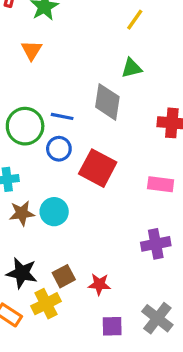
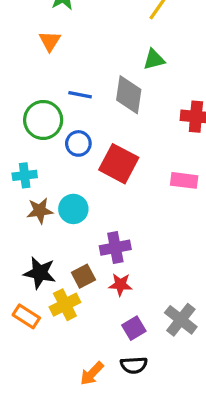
blue line: (62, 116) -> (80, 95), moved
purple cross: (156, 244) -> (115, 248), moved
purple square: (112, 326) -> (134, 328), turned -30

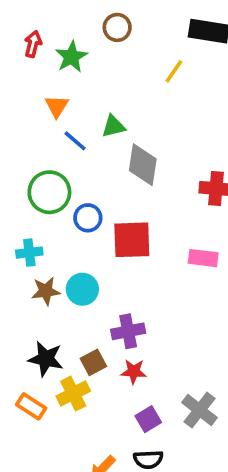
green triangle: (154, 60) -> (113, 126), moved
blue line: (80, 95) -> (75, 141), moved, turned 30
red square: (119, 164) -> (132, 240), turned -30

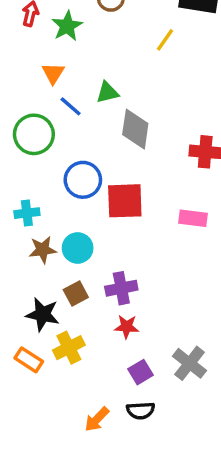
green circle: (49, 192) -> (34, 134), moved
blue circle: (88, 218) -> (83, 180), size x1.4
brown square: (93, 362) -> (76, 293), moved

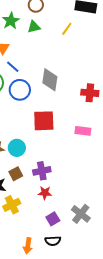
green triangle: (107, 92) -> (34, 27), moved
blue circle: (83, 180) -> (20, 90), moved
orange arrow: (97, 419) -> (28, 246), turned -35

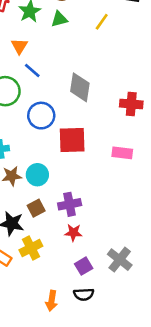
blue circle: (20, 90) -> (41, 116), moved

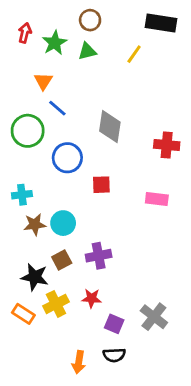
red square: (72, 140) -> (101, 185), size x0.6
red star: (73, 233) -> (91, 298), moved
purple square: (84, 266) -> (114, 324), turned -36

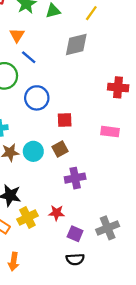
gray diamond: (110, 127) -> (76, 44), moved, turned 68
purple cross: (99, 256) -> (75, 178), moved
brown square: (62, 260) -> (60, 149), moved
gray cross: (154, 317) -> (108, 228), turned 30
orange arrow: (79, 362) -> (14, 262), moved

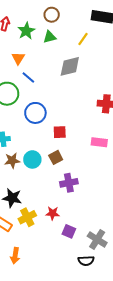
gray cross: (108, 228) -> (97, 239), moved, turned -36
black semicircle: (75, 259) -> (86, 261), moved

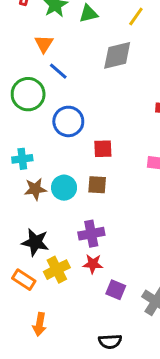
brown square: (56, 157) -> (97, 185), turned 32
purple cross: (69, 183) -> (91, 234), moved
black semicircle: (86, 261) -> (110, 341), moved

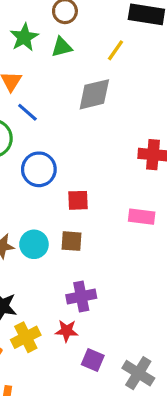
purple cross: (91, 234) -> (81, 296), moved

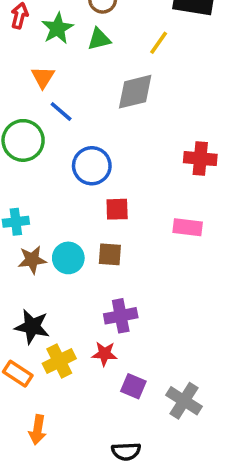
blue circle: (39, 169) -> (92, 166), moved

